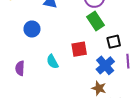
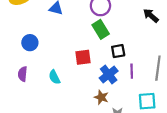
blue circle: (32, 29) -> (30, 43), moved
cyan semicircle: (52, 62) -> (54, 77), moved

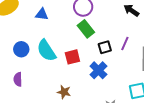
purple line: (132, 71) -> (125, 43), moved, turned 32
cyan semicircle: (54, 77) -> (46, 51), moved, size x1.6
brown star: (101, 97) -> (64, 92), moved

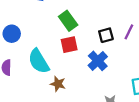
green rectangle: (86, 29) -> (68, 21), moved
cyan semicircle: (46, 51) -> (39, 61), moved

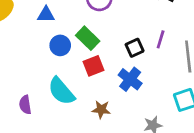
blue circle: (12, 34) -> (60, 45), moved
brown star: (58, 84) -> (101, 109), moved

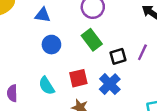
green rectangle: (88, 38) -> (92, 40), moved
red square: (94, 66) -> (78, 78), moved
cyan semicircle: (61, 91) -> (47, 86), size x0.7

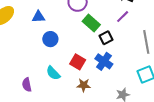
green rectangle: (92, 40) -> (91, 23), moved
purple line: (142, 52) -> (123, 17), moved, turned 32
red square: (78, 78) -> (78, 62), turned -35

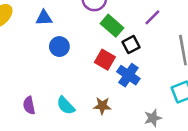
red square: (78, 62) -> (105, 60), moved
cyan semicircle: (53, 73) -> (66, 106), moved

